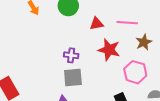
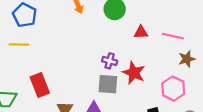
red star: (109, 50) -> (134, 73), moved

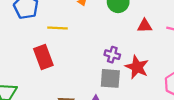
yellow line: (19, 45) -> (58, 28), moved
red rectangle: (40, 85) -> (43, 57), moved

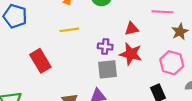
red triangle: (145, 26) -> (132, 29), moved
yellow line: (58, 28) -> (69, 30), moved

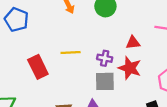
yellow line: (69, 30) -> (71, 53), moved

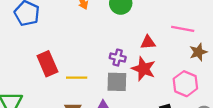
yellow line: (71, 53) -> (77, 78), moved

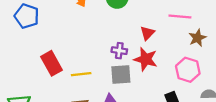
red triangle: (148, 42) -> (147, 33), turned -35

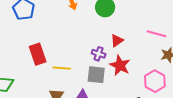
red triangle: (147, 33) -> (117, 41), moved

